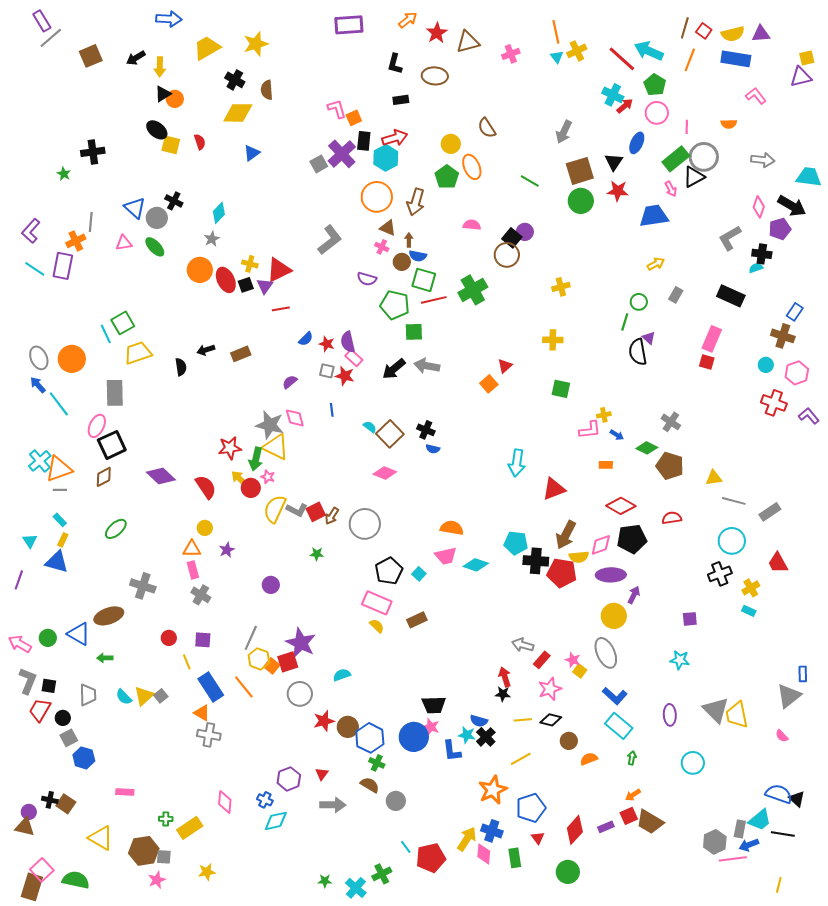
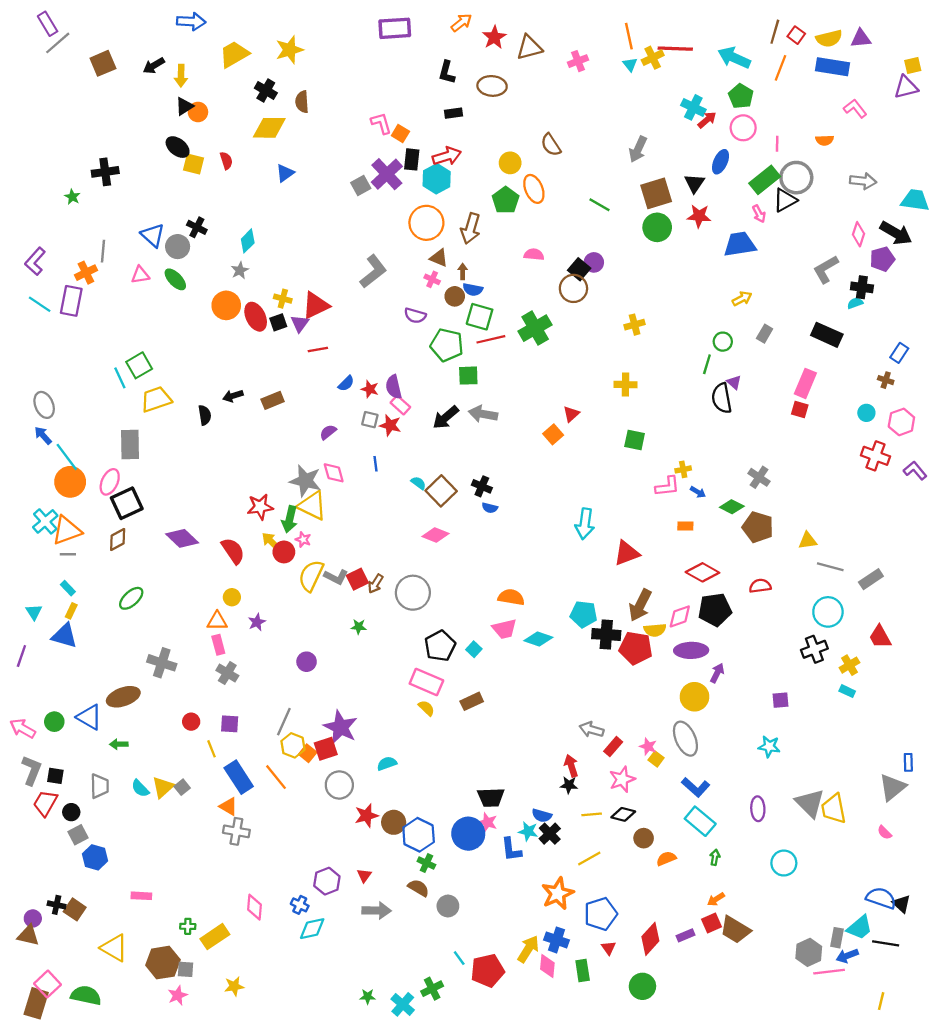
red line: (622, 59) -> (675, 49), moved, turned -40
orange square: (354, 118) -> (400, 133), turned -35
brown cross: (783, 336) -> (886, 380), size x0.6
orange circle: (72, 359) -> (70, 482), moved

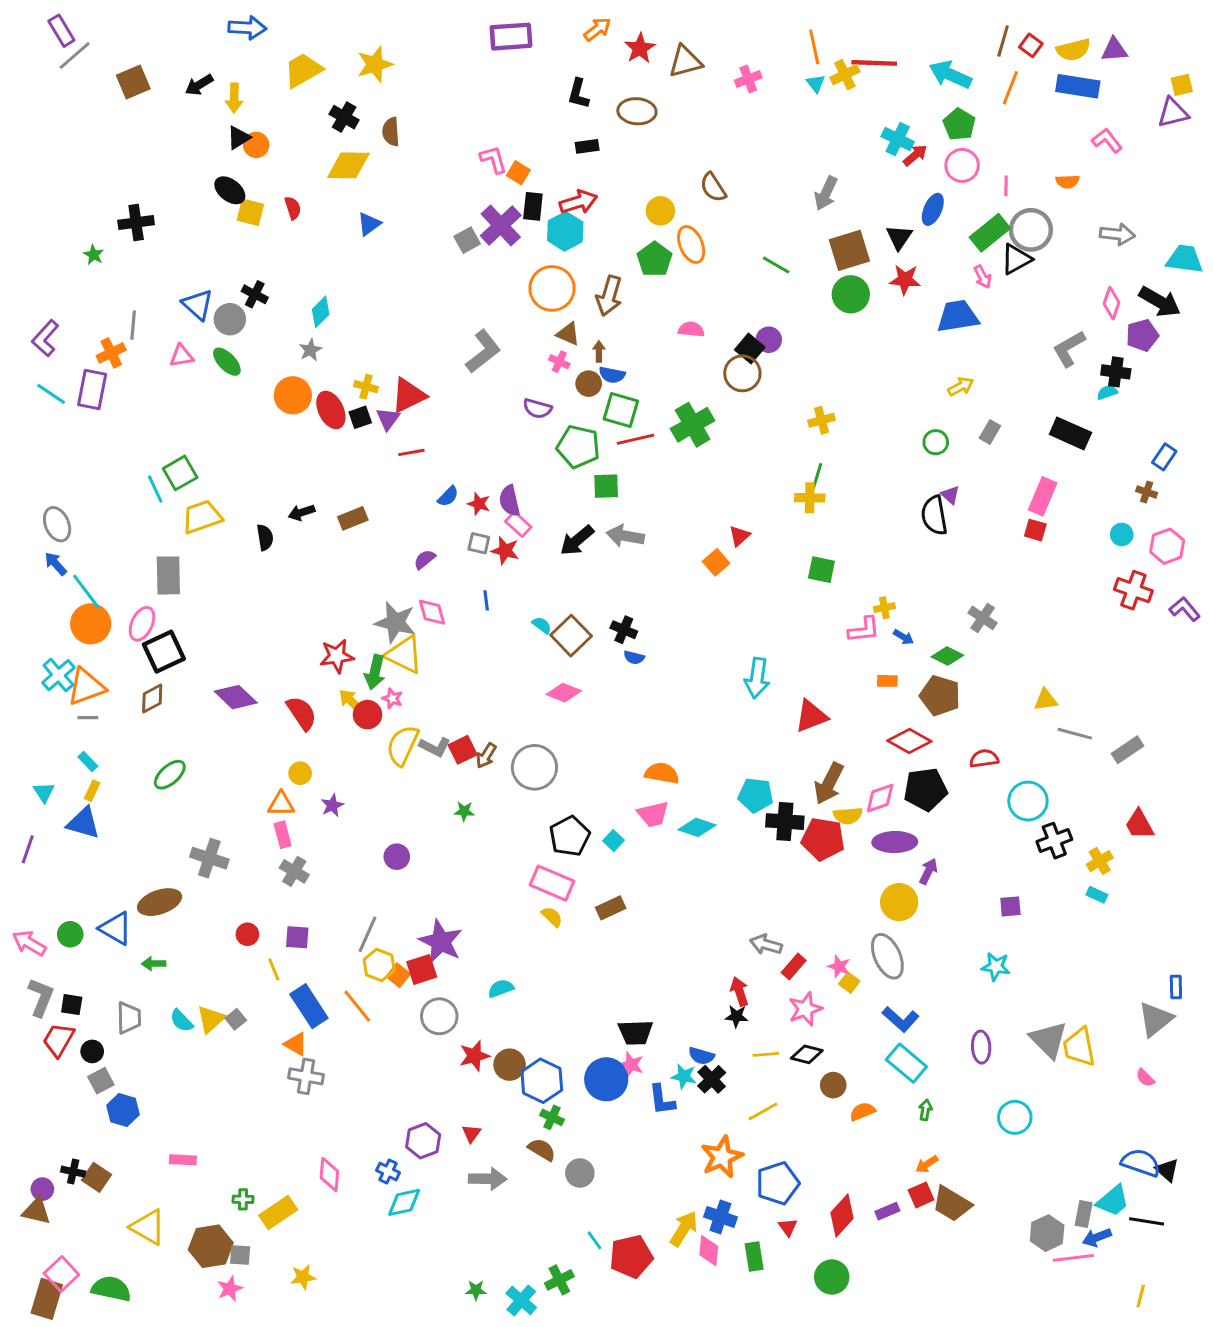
green line: (707, 364) -> (817, 476), moved
brown pentagon: (758, 527) -> (940, 696), moved
cyan circle: (828, 612) -> (1028, 801), moved

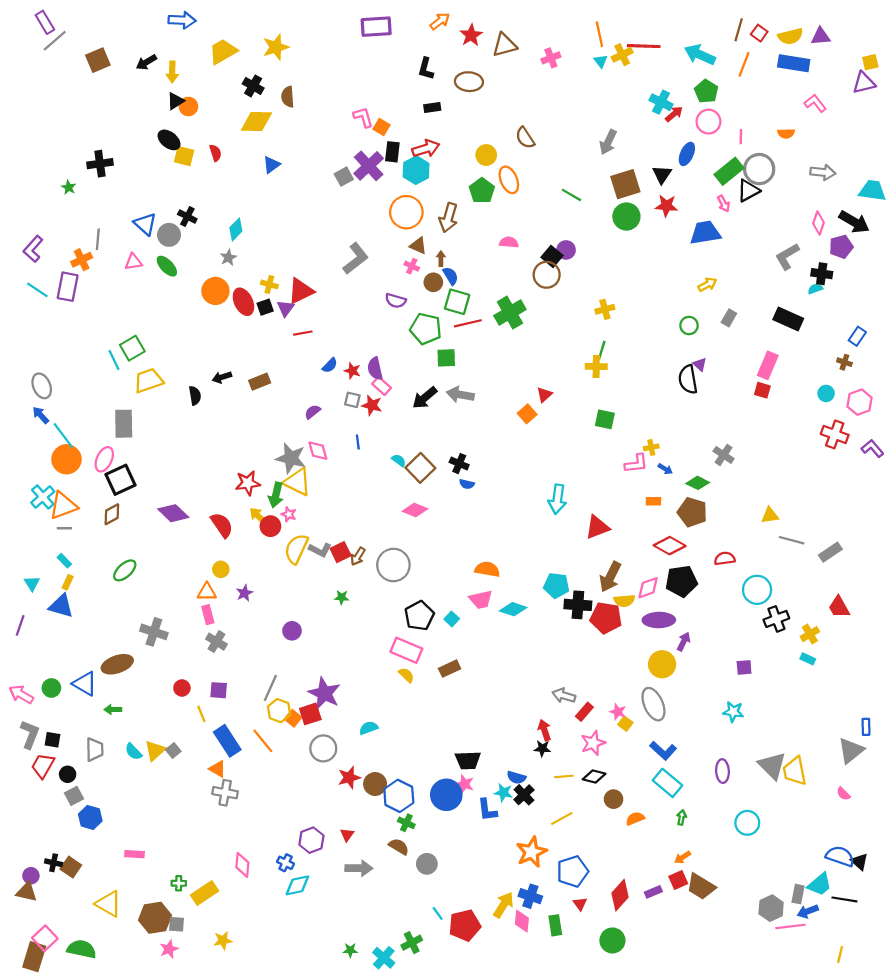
blue semicircle: (612, 375) -> (451, 276), turned -132

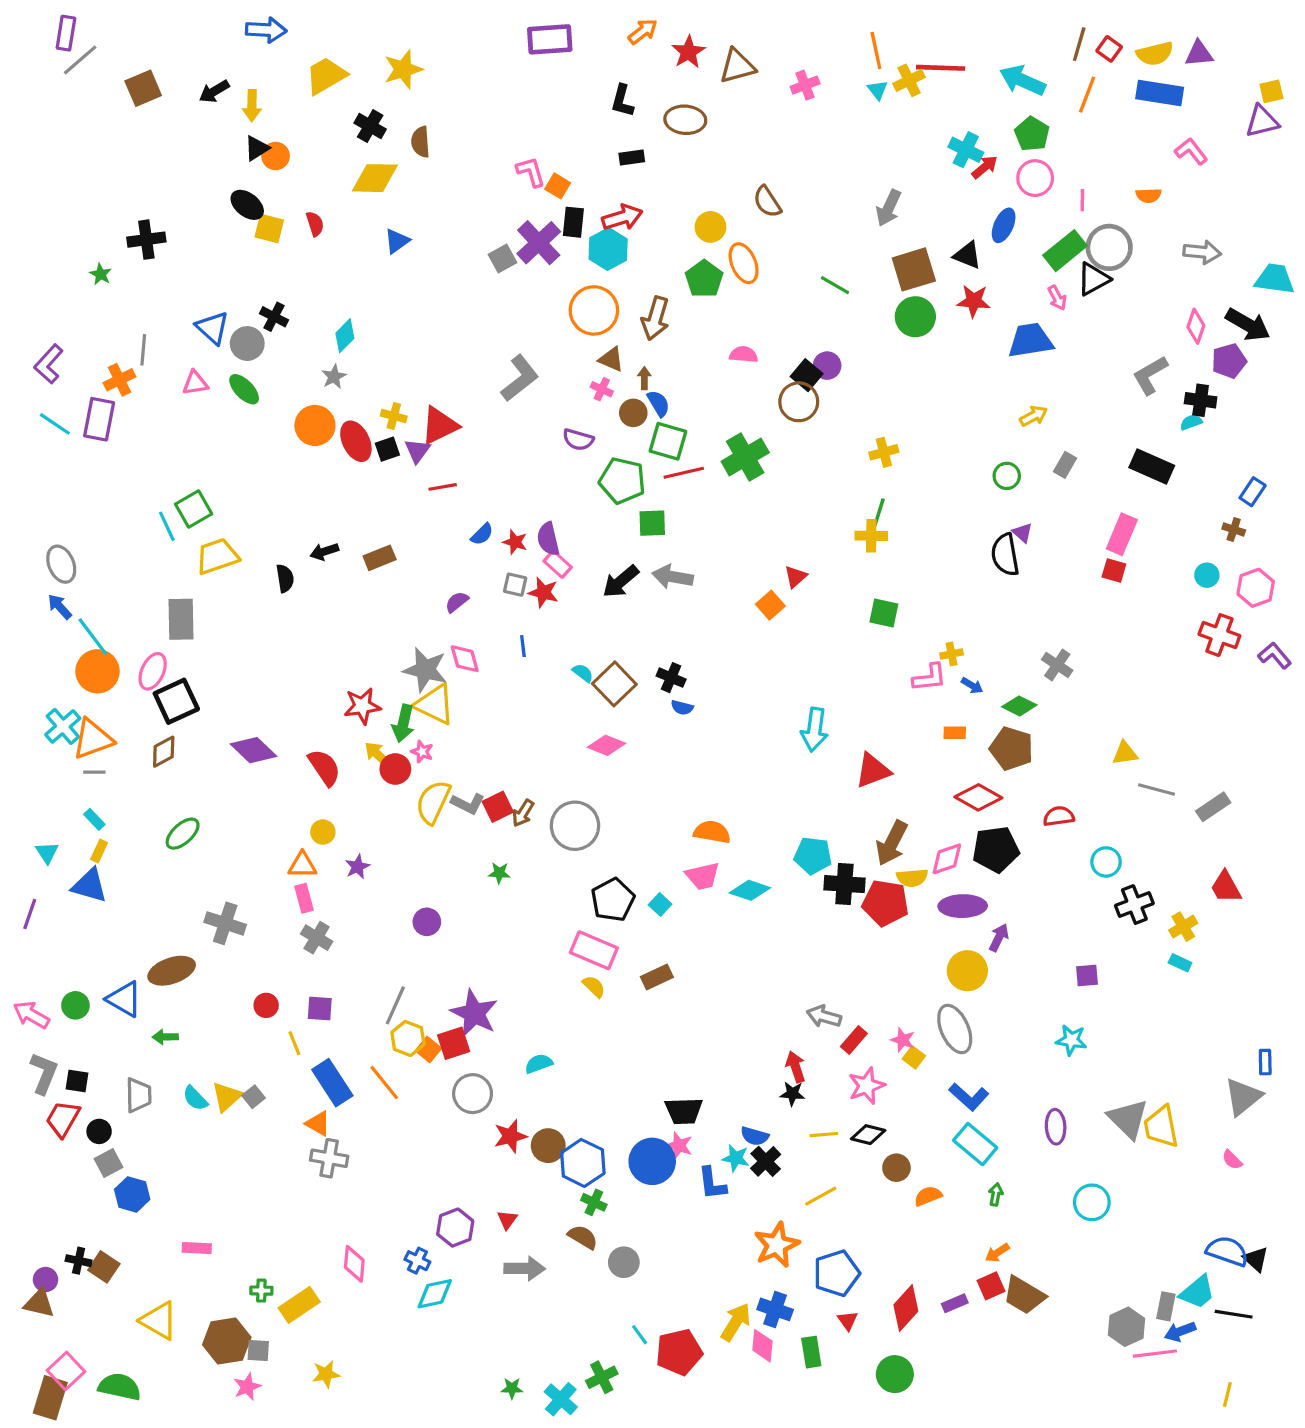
purple rectangle: (45, 22) -> (66, 33), turned 40
black triangle: (662, 174) -> (967, 255), turned -42
cyan circle: (757, 590) -> (1106, 862), size x0.7

